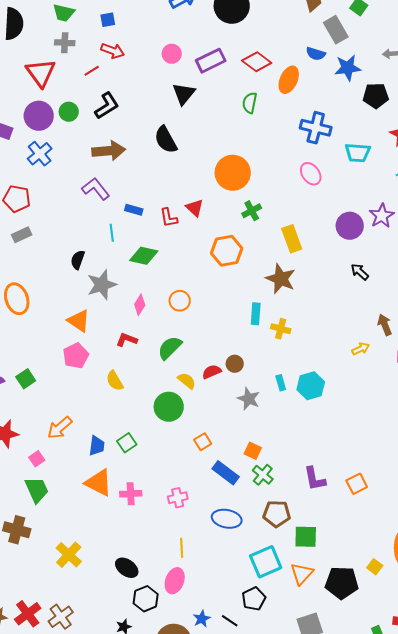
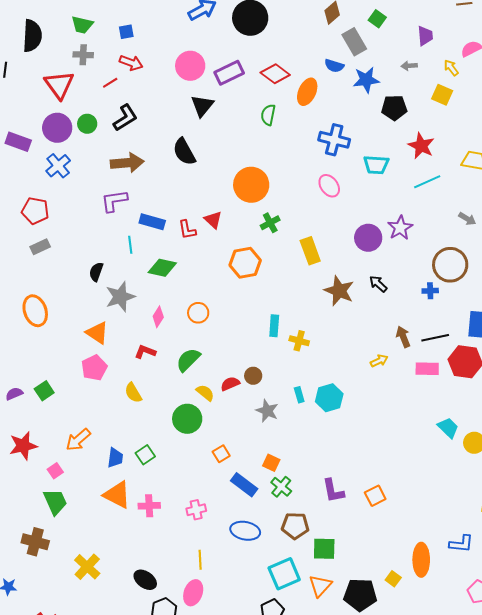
pink circle: (172, 54) -> (190, 66), size x1.5
purple L-shape: (96, 189) -> (114, 201), turned -60
blue rectangle: (134, 210) -> (152, 222), size x1.4
brown star: (281, 279) -> (339, 291), moved

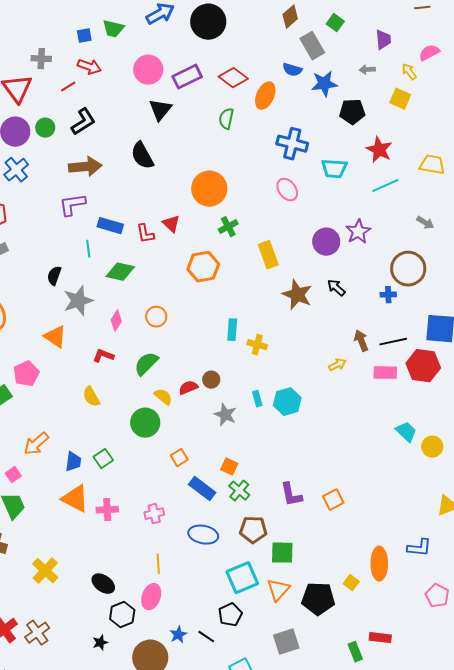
green trapezoid: (82, 25) -> (113, 29), moved
pink pentagon: (94, 368) -> (26, 374), moved

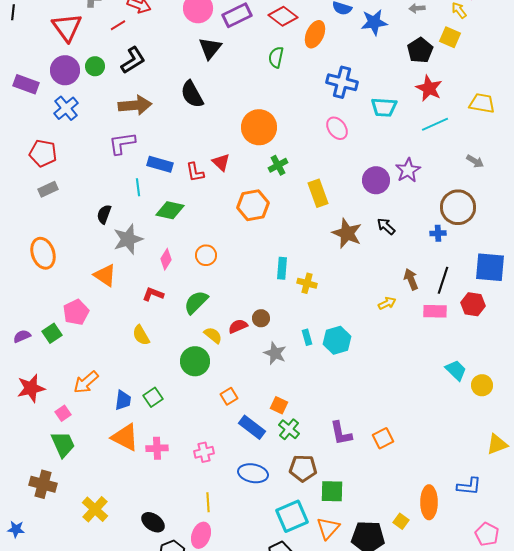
black pentagon: (352, 112) -> (420, 50), moved, turned -30
black line: (393, 342) -> (443, 280), turned -60
red hexagon: (423, 366) -> (473, 304), size x0.7

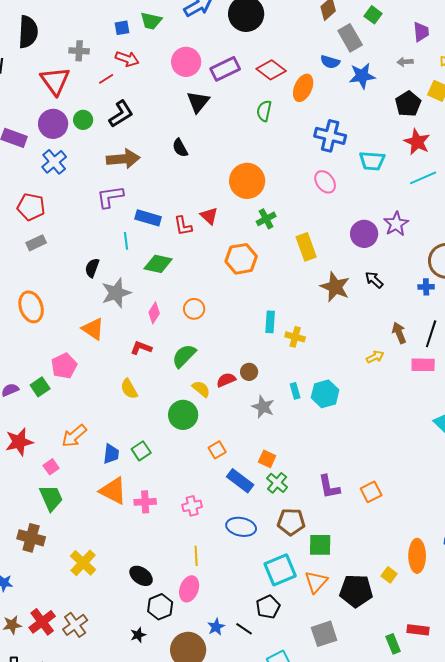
black semicircle: (192, 94) -> (180, 148), size x0.7

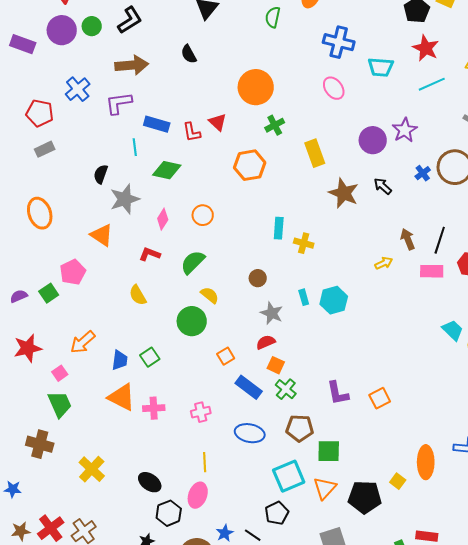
blue cross: (54, 162) -> (78, 89), moved
blue cross: (426, 287) -> (423, 173), moved, turned -35
red semicircle: (226, 380) -> (266, 342), moved

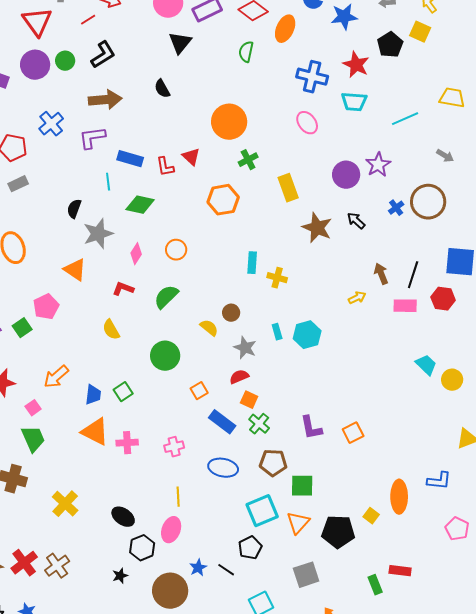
red star: (426, 48) -> (356, 65), moved
yellow semicircle: (210, 295) -> (209, 328), moved

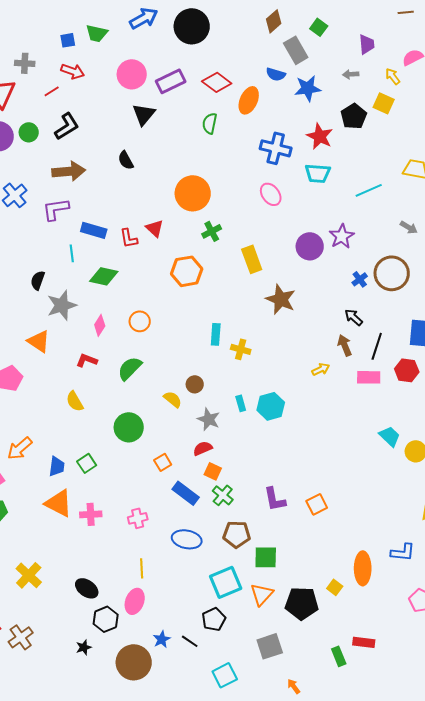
black arrow: (356, 221) -> (354, 317), moved

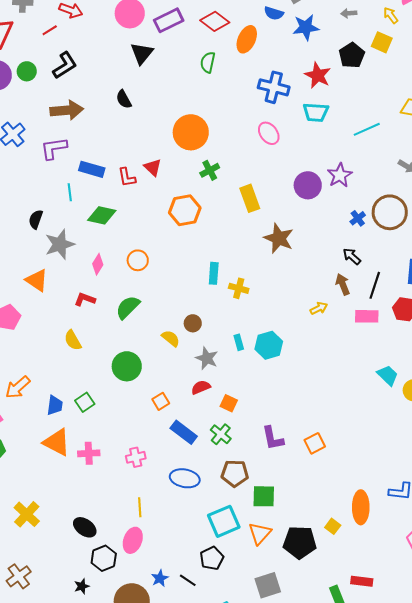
orange square: (213, 471) -> (229, 403), moved

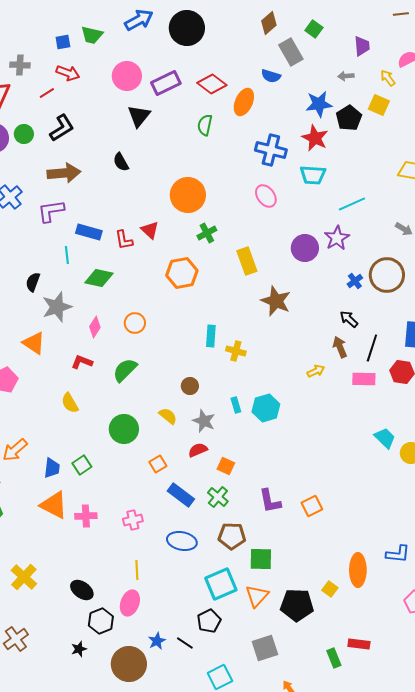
blue star: (306, 27) -> (319, 104), moved
cyan line: (367, 129) -> (352, 204), moved
yellow semicircle: (171, 338) -> (168, 416), moved

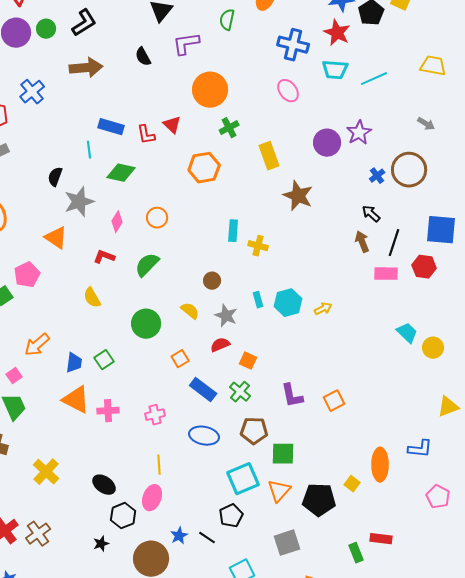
cyan line: (352, 204) -> (374, 79), moved
purple L-shape: (51, 211) -> (186, 44), moved
yellow arrow: (316, 371) -> (323, 309), moved

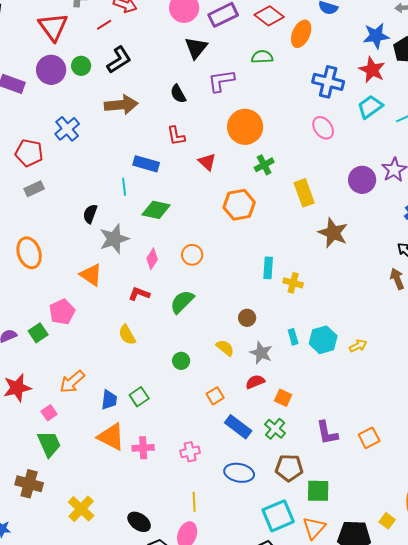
green semicircle: (227, 20) -> (262, 57), turned 75
cyan trapezoid: (335, 70) -> (370, 107), turned 140
red L-shape: (146, 135) -> (176, 136), moved
green circle: (146, 324) -> (181, 361), size x0.6

